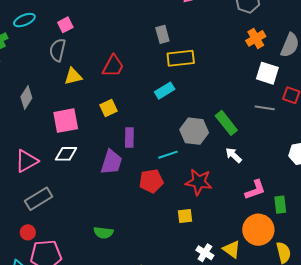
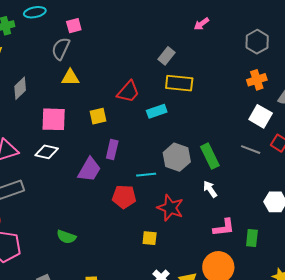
gray rectangle: (162, 34) -> (167, 56), turned 42
red trapezoid: (113, 66) -> (128, 92), moved
green rectangle: (280, 205) -> (252, 238), moved

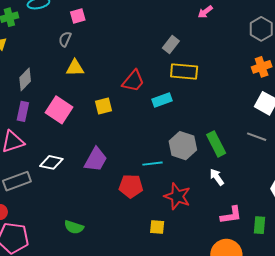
gray semicircle: (61, 49) -> (65, 39), size x0.7
pink square: (54, 119) -> (59, 110), turned 32
purple rectangle: (112, 150) -> (23, 111), moved
white diamond: (47, 152) -> (51, 162), moved

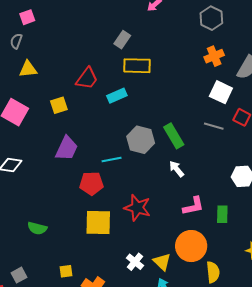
purple trapezoid: (96, 160) -> (67, 148), moved
red star: (177, 196) -> (137, 208), moved
yellow square: (157, 227) -> (98, 223), moved, size x1.8

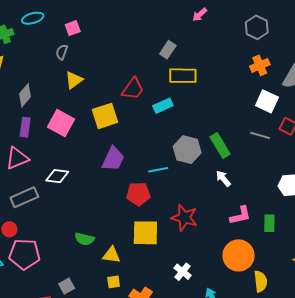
yellow triangle: (28, 69) -> (74, 80), turned -30
yellow square: (59, 105) -> (105, 116), size x1.5
yellow triangle: (162, 262) -> (111, 255), moved, turned -36

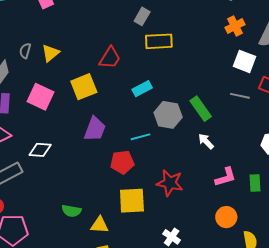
gray semicircle: (62, 52) -> (25, 51), moved
cyan rectangle: (163, 106) -> (142, 89), moved
orange circle: (238, 255) -> (226, 217), size x0.7

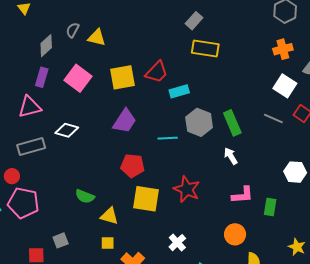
yellow triangle: (50, 53) -> (97, 37), turned 42
red trapezoid: (110, 58) -> (157, 72), moved
red pentagon: (122, 162) -> (132, 166), moved

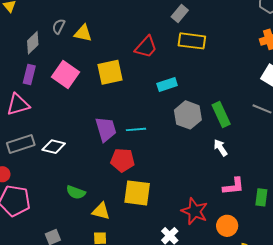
red trapezoid: (157, 72) -> (146, 47), moved
purple trapezoid: (125, 121) -> (106, 129), moved, turned -48
white diamond: (67, 130) -> (54, 147), moved
cyan line: (168, 138) -> (136, 129), moved
red star: (187, 189) -> (194, 211), moved

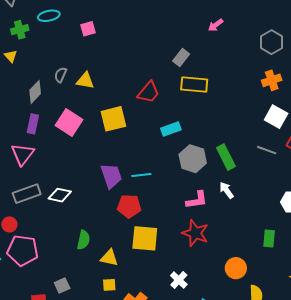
pink triangle: (18, 105) -> (23, 154), turned -35
pink L-shape: (233, 186) -> (197, 200), moved
green semicircle: (76, 192) -> (83, 240), turned -96
red star: (194, 211) -> (195, 233), moved

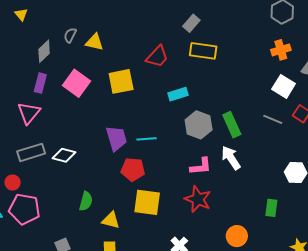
white arrow: (227, 190) -> (231, 158), size x1.4

